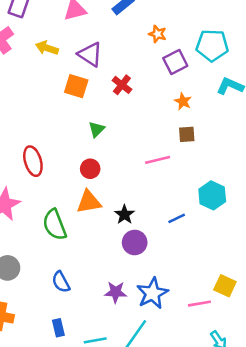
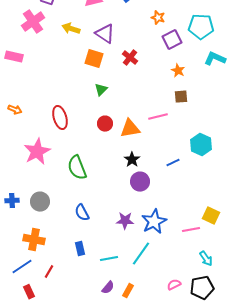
green triangle: (97, 129) -> (101, 90), moved
orange triangle: (89, 202) -> (130, 129), moved

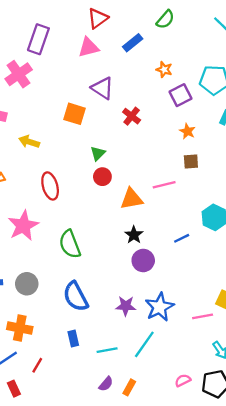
yellow arrow: (71, 29) -> (29, 142), moved
orange square: (94, 59) -> (74, 114), moved
red circle: (105, 124) -> (102, 177), moved
blue semicircle: (82, 213) -> (76, 297), size x1.5

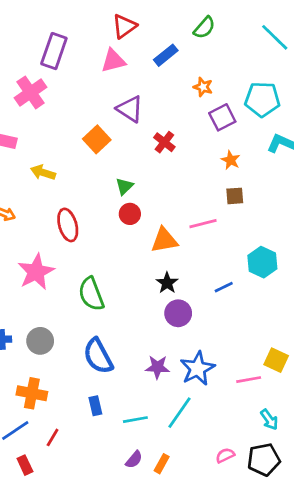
orange square: (74, 114) -> (97, 139), turned 30

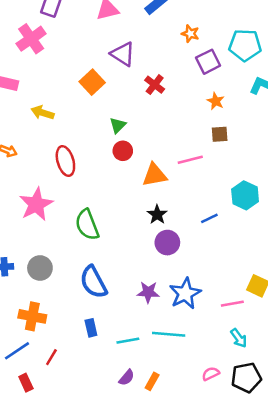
cyan line: (180, 413) -> (169, 334), turned 60
cyan arrow: (269, 420) -> (239, 338), moved

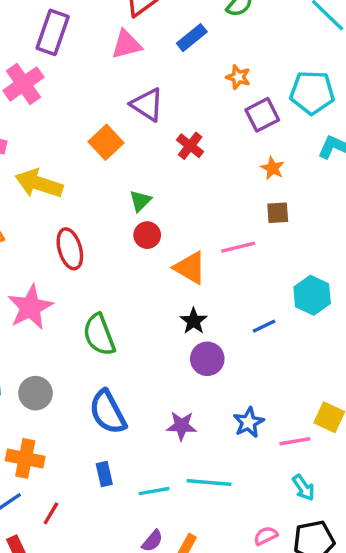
yellow arrow: (43, 113) -> (39, 184), size x1.5
orange triangle: (155, 175) -> (190, 268), turned 40
blue star: (185, 293) -> (249, 422), moved, size x0.7

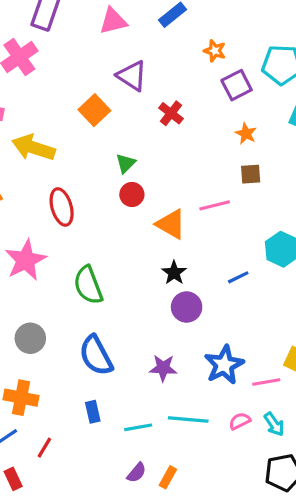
blue star: (249, 422) -> (224, 365), size x1.4
pink semicircle: (266, 536) -> (240, 421), moved

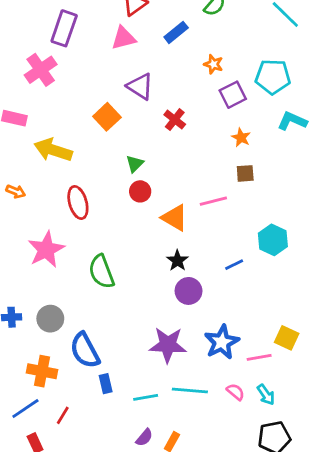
blue semicircle: (96, 355) -> (85, 350), moved
purple star: (163, 368) -> (168, 345), size x1.5
pink semicircle: (240, 421) -> (236, 392), turned 66

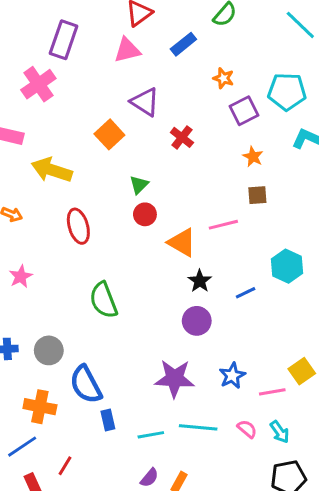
pink star: (46, 249) -> (21, 276), moved, size x0.6
black star: (177, 261) -> (200, 281), moved
yellow square: (287, 338) -> (302, 371), turned 30
blue star: (222, 342) -> (232, 376), size x0.7
red line: (63, 415) -> (65, 466), moved

